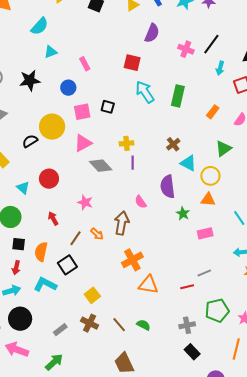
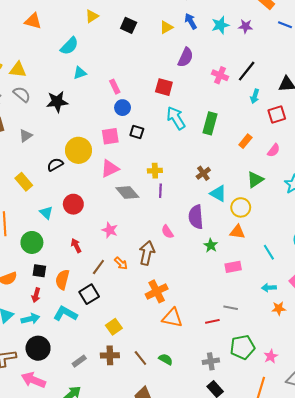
blue circle: (68, 88) -> (123, 108), moved
gray line: (204, 273) -> (231, 308), turned 32
brown cross: (90, 323) -> (110, 355), turned -30

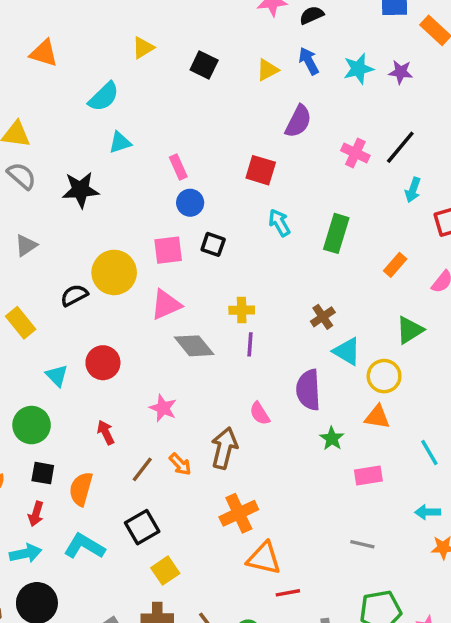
cyan arrow: (176, 118) -> (279, 223), size x0.7
black square: (89, 294) -> (142, 527), moved
red line: (212, 321) -> (288, 593), moved

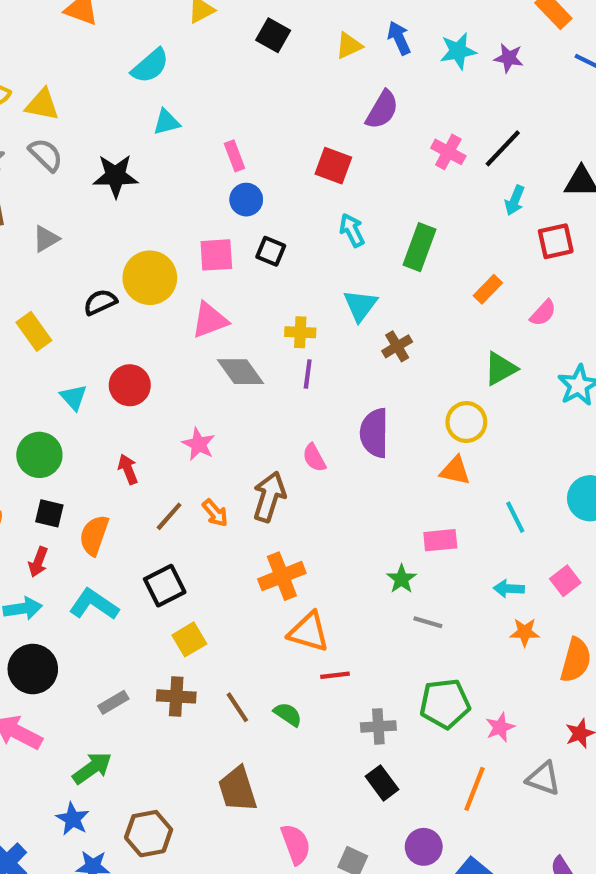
cyan triangle: (347, 351) -> (360, 305), moved, turned 32
green star: (332, 438) -> (402, 579), moved

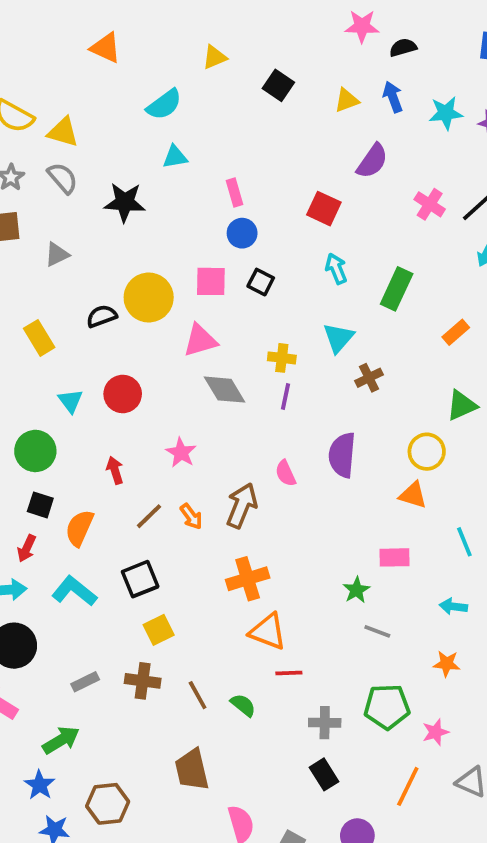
orange star: (525, 632) -> (447, 664), moved

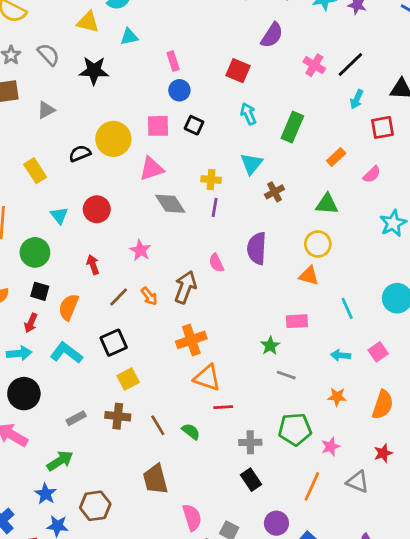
yellow triangle: (63, 132) -> (88, 22), moved
green triangle: (462, 405) -> (327, 204), moved, turned 30

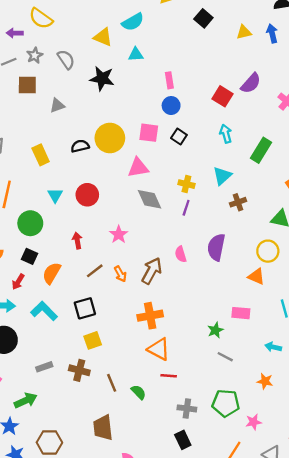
purple semicircle: (272, 35) -> (251, 83), moved

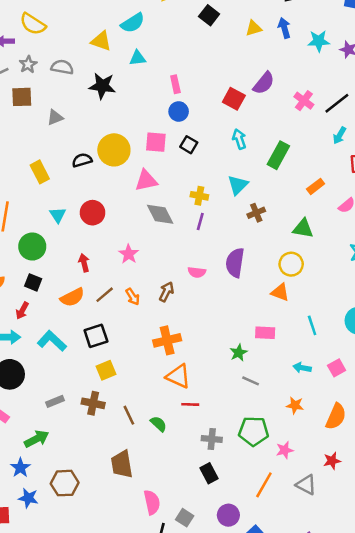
gray semicircle: (66, 59) -> (62, 67), turned -42
pink semicircle: (181, 254) -> (197, 272), turned -63
brown arrow: (152, 271) -> (166, 292), size x0.7
orange semicircle: (52, 273) -> (72, 297), moved, turned -145

